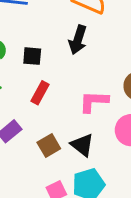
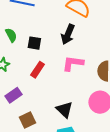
pink L-shape: (94, 101) -> (73, 63), moved
brown square: (49, 146) -> (28, 120), moved

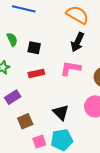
black arrow: (68, 34) -> (77, 42), moved
red rectangle: (38, 70) -> (36, 73), turned 42

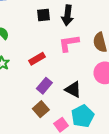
black square: (34, 48) -> (43, 15), moved
purple rectangle: (13, 97) -> (44, 86), moved

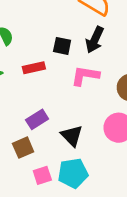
black square: (43, 15) -> (62, 46), moved
red rectangle: (37, 59) -> (34, 68), moved

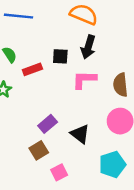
red rectangle: (34, 68) -> (32, 69), moved
cyan pentagon: (73, 173) -> (112, 164), moved

